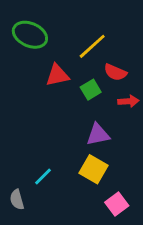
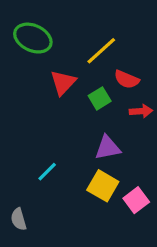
red triangle: (57, 75) -> (63, 83), turned -35
cyan line: (43, 176) -> (47, 172), moved
pink square: (117, 204) -> (136, 200), moved

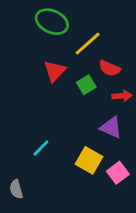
green ellipse: (33, 38) -> (52, 22), moved
purple triangle: (108, 148) -> (111, 127), moved, turned 35

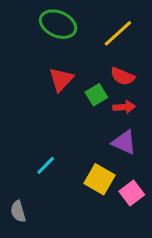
yellow line: (88, 44) -> (118, 33), moved
red arrow: (122, 96) -> (124, 107), moved

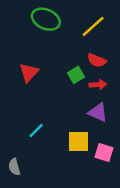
red triangle: (61, 79) -> (29, 72), moved
yellow square: (99, 179) -> (79, 141), turned -30
pink square: (132, 193) -> (104, 152), turned -36

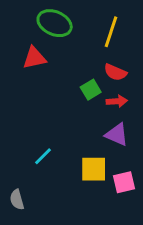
yellow line: (93, 26) -> (111, 32), turned -30
red triangle: (29, 72) -> (34, 58), moved, turned 35
pink square: (104, 152) -> (124, 182), turned -30

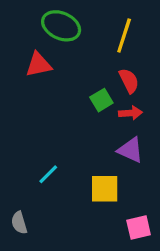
red semicircle: (115, 72) -> (129, 81), turned -140
pink square: (124, 182) -> (139, 228), moved

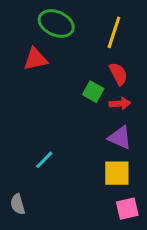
green square: (101, 100) -> (93, 92), turned -30
yellow square: (105, 189) -> (117, 173), moved

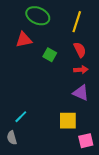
green square: (93, 92) -> (50, 55), moved
cyan line: (44, 160) -> (21, 117), moved
yellow square: (117, 173) -> (68, 121), moved

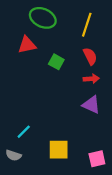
yellow square: (68, 121) -> (59, 150), moved
gray semicircle: (12, 138) -> (14, 155), turned -56

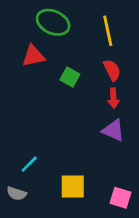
yellow line: (87, 25) -> (108, 31), turned -30
red arrow: (91, 79) -> (113, 98), turned 91
pink square: (97, 159) -> (120, 198), turned 30

